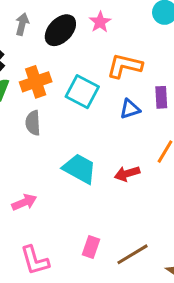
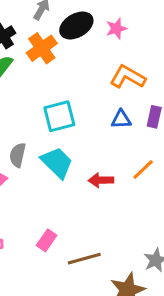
orange cross: (36, 82) -> (42, 48), moved, turned -32
cyan square: (82, 92) -> (59, 116), moved, turned 32
gray semicircle: (33, 123) -> (18, 155), moved

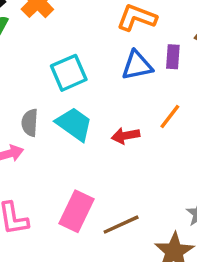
blue triangle: (121, 119) -> (137, 65), size x1.4
pink rectangle: (47, 240) -> (77, 211), size x1.6

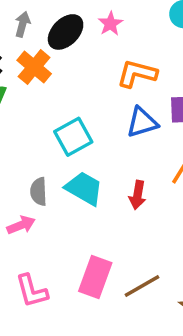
red arrow: (126, 136) -> (138, 195), turned -64

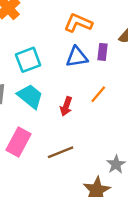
pink rectangle: (95, 277) -> (18, 142), moved
brown line: (142, 286) -> (61, 152), moved

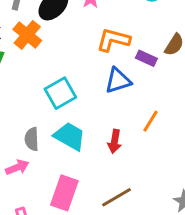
purple rectangle: (102, 52) -> (146, 58), moved, turned -63

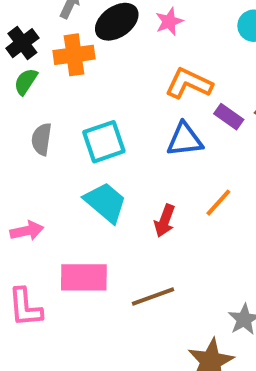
orange cross: (27, 35) -> (74, 55), turned 32
gray semicircle: (32, 139) -> (42, 139), moved
pink rectangle: (64, 193) -> (84, 277), turned 60

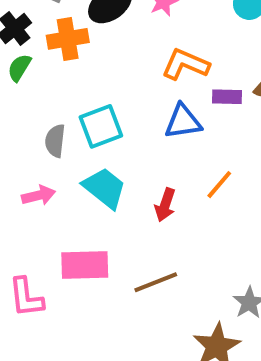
purple rectangle: (229, 117) -> (227, 97), turned -32
gray semicircle: (42, 139) -> (55, 141), moved
pink arrow: (27, 231) -> (39, 195), moved

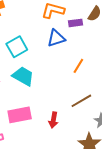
red arrow: (165, 205) -> (53, 120), moved
brown line: (156, 282) -> (81, 101), moved

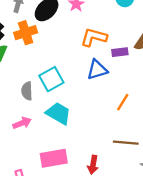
brown line: (81, 101) -> (126, 143), turned 35

